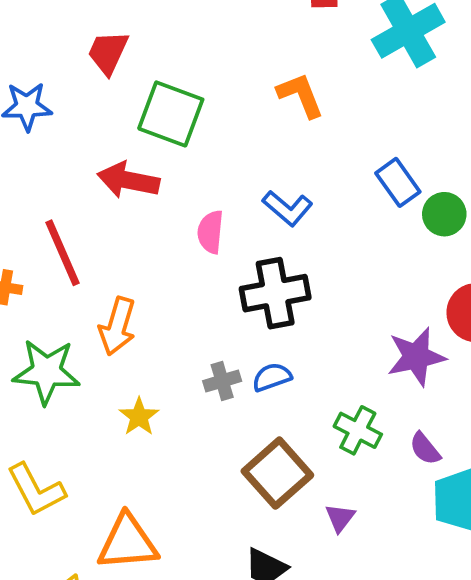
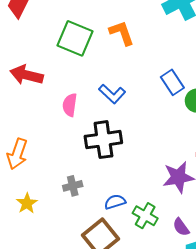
green square: (171, 114) -> (75, 38), moved
blue semicircle: (272, 377) -> (115, 202), moved

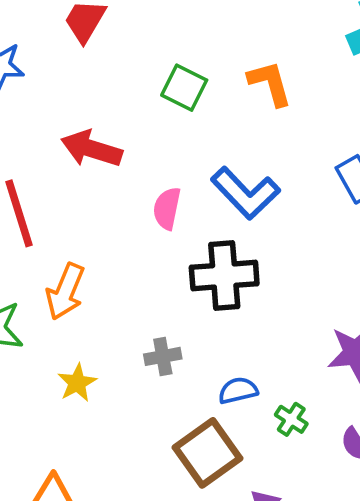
green square: (75, 38) -> (184, 88), size x0.7
blue L-shape: (112, 94) -> (245, 193), size x1.4
green cross: (145, 216) -> (291, 419), size x0.7

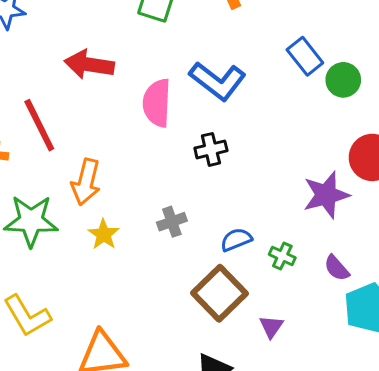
pink semicircle: (167, 208) -> (157, 103), size x1.4
black cross: (224, 276) -> (211, 149), size x0.6
yellow star: (77, 383) -> (104, 234), moved

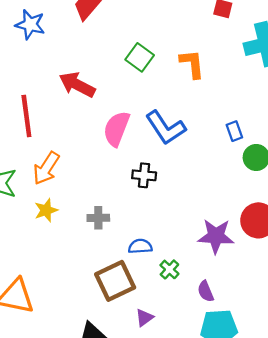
blue rectangle: (305, 56) -> (234, 131), size x0.7

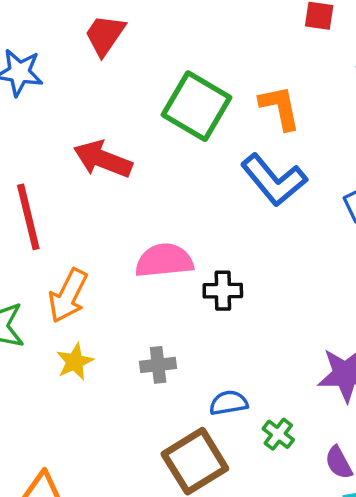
green square: (140, 57) -> (197, 106), size x1.5
blue L-shape: (166, 128) -> (274, 180), moved
pink semicircle: (116, 129) -> (164, 260), moved, turned 69

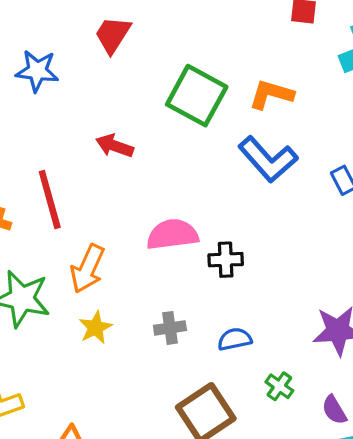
orange L-shape: (280, 108) -> (271, 94), turned -60
red arrow: (103, 159) -> (114, 146), size x0.7
blue semicircle: (229, 403) -> (235, 339), moved

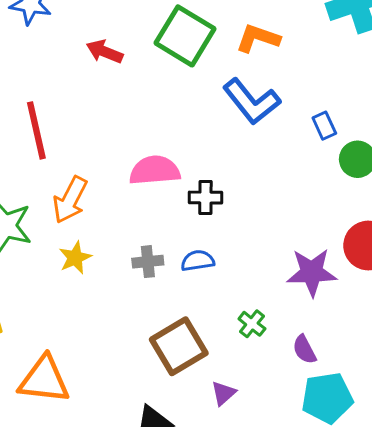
red arrow: (114, 146) -> (105, 52), moved
blue semicircle: (235, 339) -> (198, 261), moved

